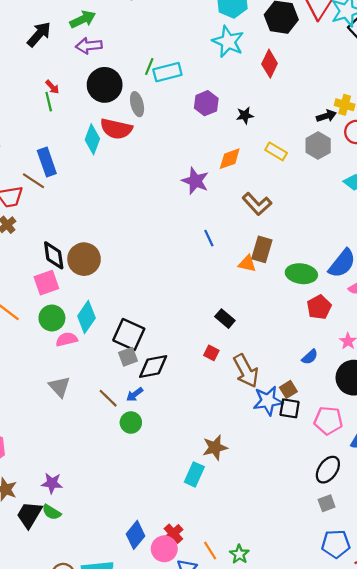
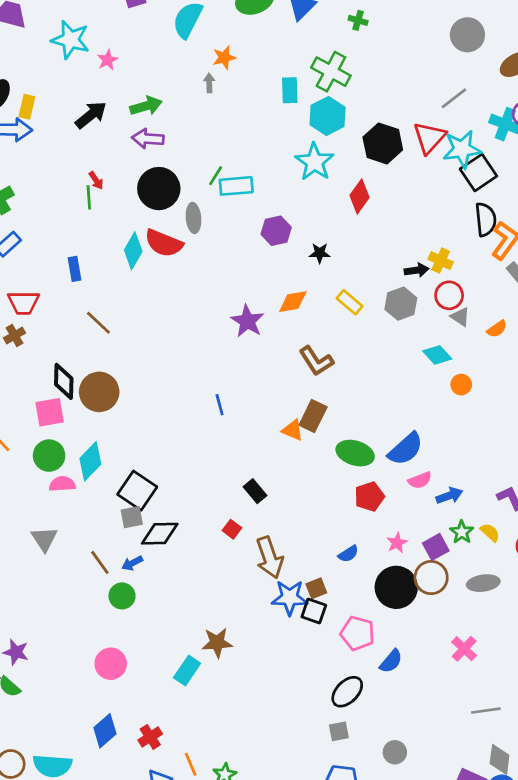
blue rectangle: (47, 162) -> (74, 269), size x0.7
brown line: (33, 181) -> (98, 323), moved
blue line: (209, 238) -> (220, 405), moved
pink circle: (164, 549) -> (111, 664), moved

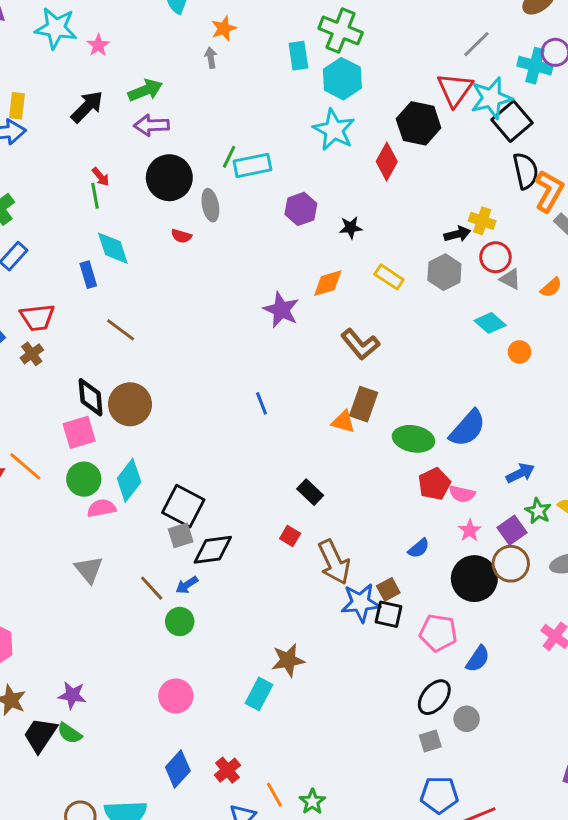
black hexagon: (383, 143) -> (419, 123), moved
red semicircle: (164, 243) -> (181, 236), size x0.5
cyan diamond: (133, 251) -> (113, 248), moved, turned -42
pink semicircle: (420, 480) -> (462, 494), moved, turned 40
gray circle: (395, 752) -> (467, 719), moved

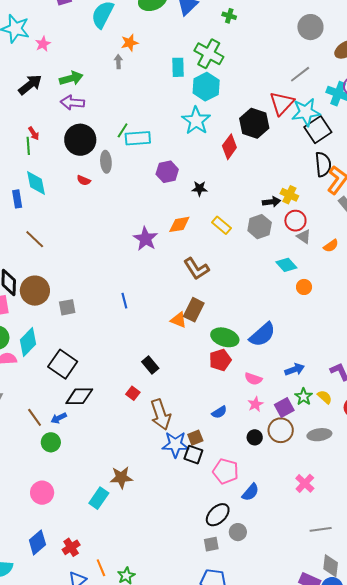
red pentagon: (434, 484) -> (220, 360), moved
gray square: (181, 535) -> (67, 307), moved
black circle: (474, 579) -> (255, 437), size x0.5

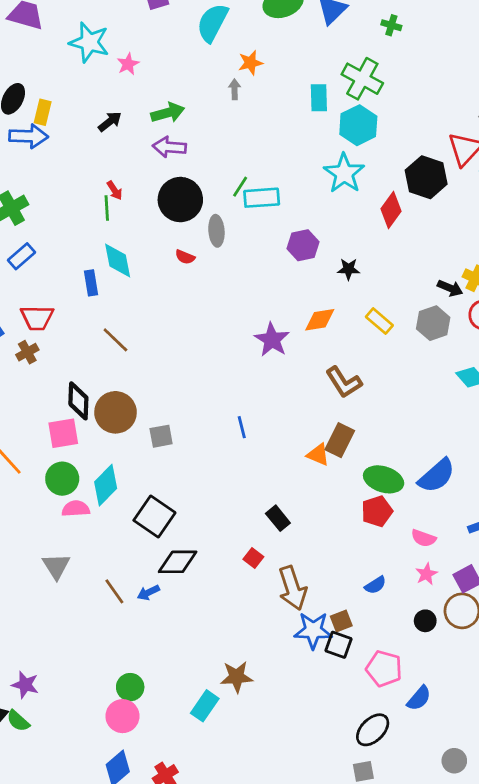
black arrow: (30, 85) -> (110, 122), size x0.7
black arrow: (271, 202) -> (450, 288), turned 30
green circle: (51, 442) -> (130, 687), moved
pink circle: (42, 493) -> (122, 716), moved
gray circle: (238, 532) -> (454, 761), moved

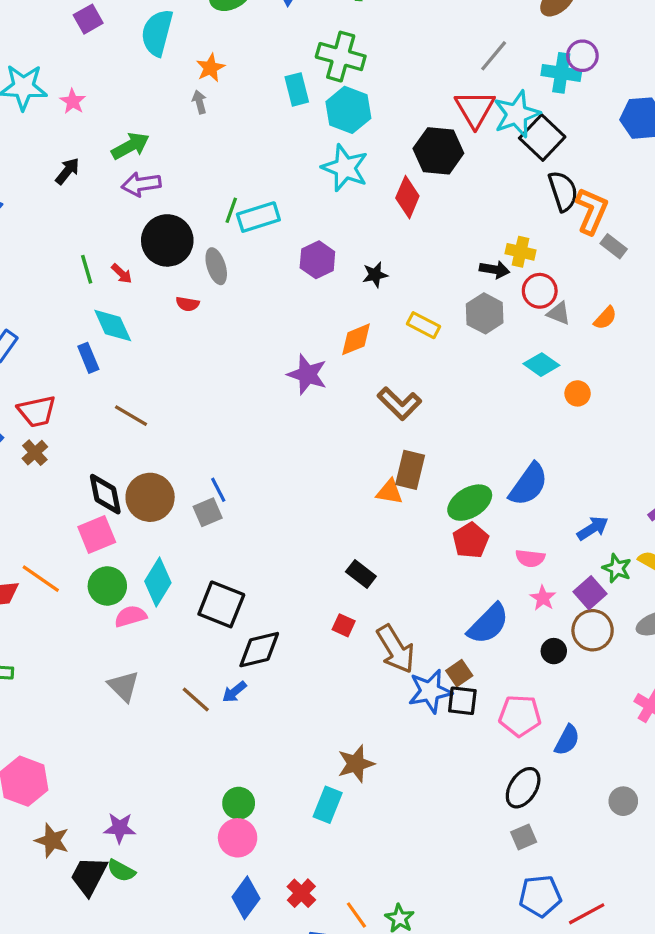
red arrow: (115, 190) -> (122, 274), moved
blue line: (242, 427) -> (218, 490), moved
green ellipse: (384, 479) -> (470, 503), turned -36
blue semicircle: (375, 585) -> (488, 624), size x1.8

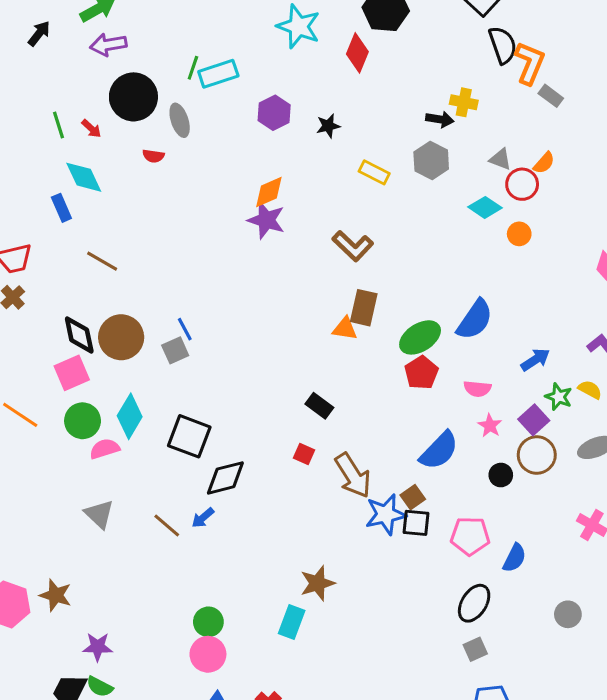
red circle: (540, 291) -> (522, 184), moved
orange diamond: (356, 339) -> (269, 192), moved
brown star: (52, 841) -> (56, 595), moved

